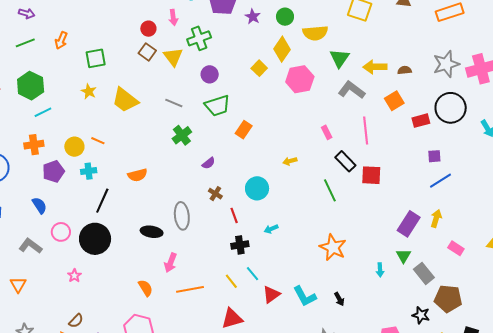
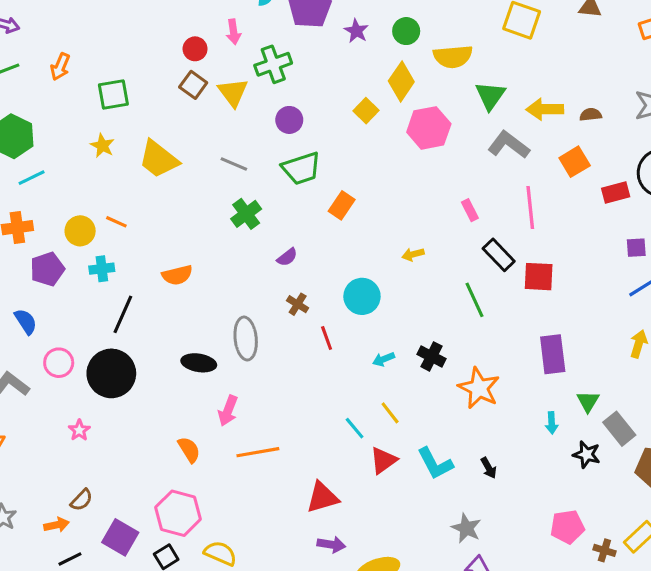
purple rectangle: (409, 224) -> (553, 354), moved, turned -40
black cross: (240, 245) -> (432, 356), moved, turned 36
yellow line: (231, 281) -> (390, 413), moved
black star: (421, 315) -> (587, 454), moved

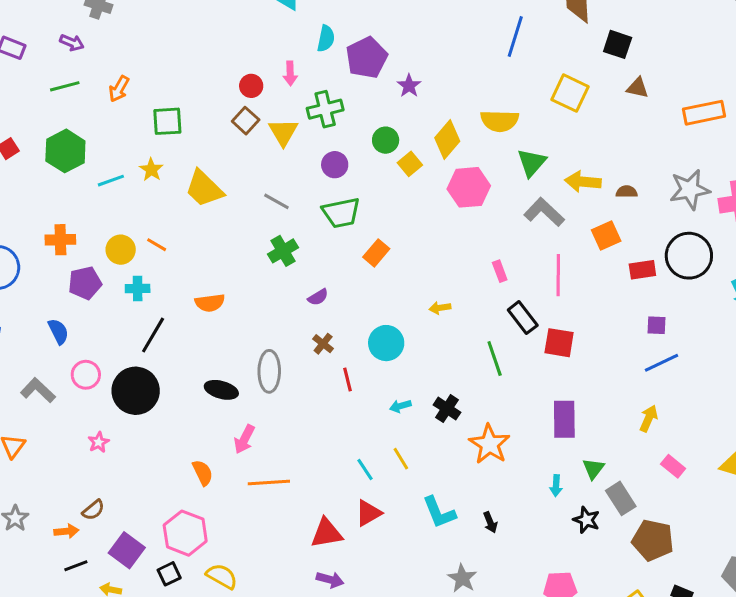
green circle: (406, 31) -> (386, 140), moved
cyan line: (32, 178) -> (111, 181), moved
red triangle: (383, 460) -> (368, 513), moved

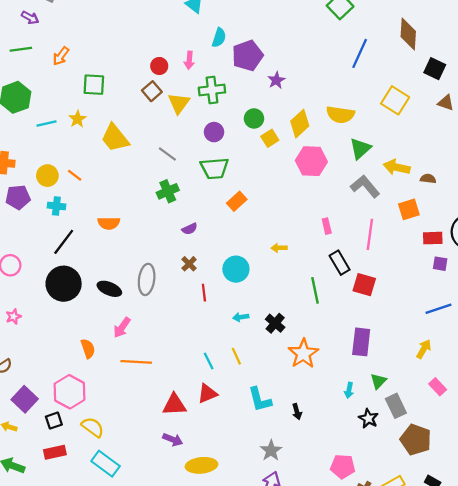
purple square: (657, 325) -> (440, 264), moved
black circle: (136, 391) -> (64, 284), moved

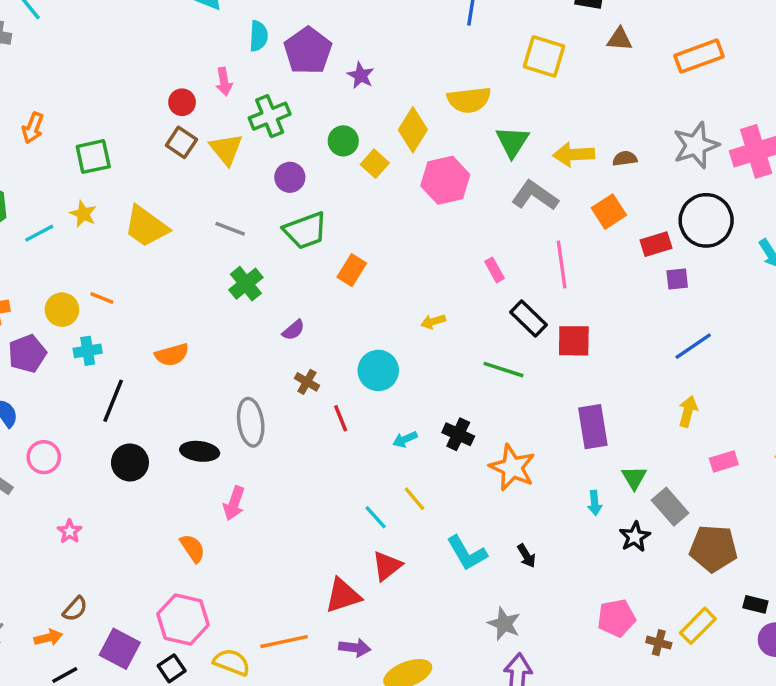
black circle: (64, 284) -> (130, 462), size x0.7
green line: (315, 290) -> (504, 370), turned -45
orange line: (136, 362) -> (284, 642), moved
pink rectangle: (438, 387) -> (724, 461), turned -48
black star: (368, 419) -> (635, 537), turned 30

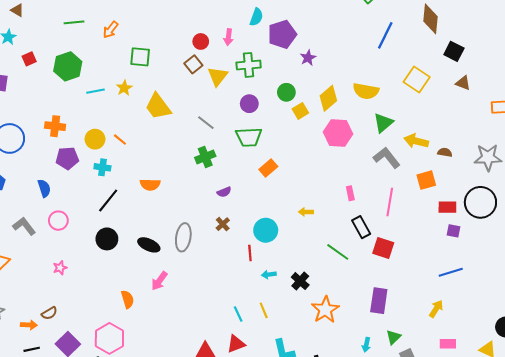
red line: (341, 418) -> (250, 253), moved

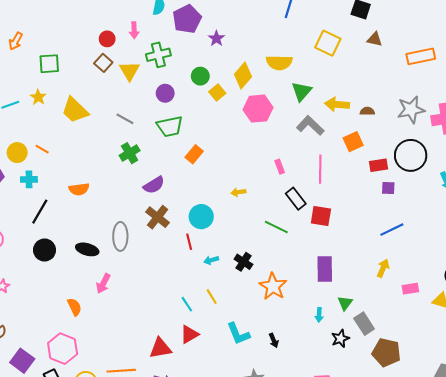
purple semicircle: (224, 192) -> (154, 185), size x1.5
brown cross: (223, 224) -> (158, 217), size x1.6
pink rectangle: (448, 344) -> (410, 289), moved

